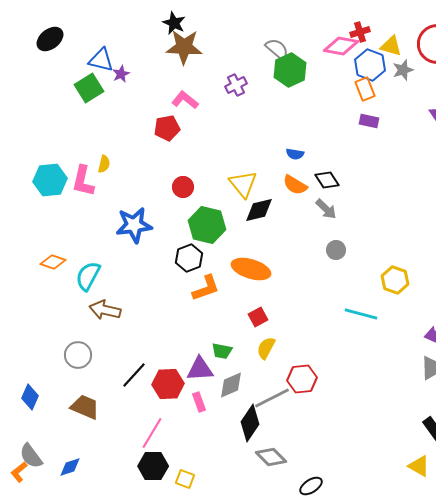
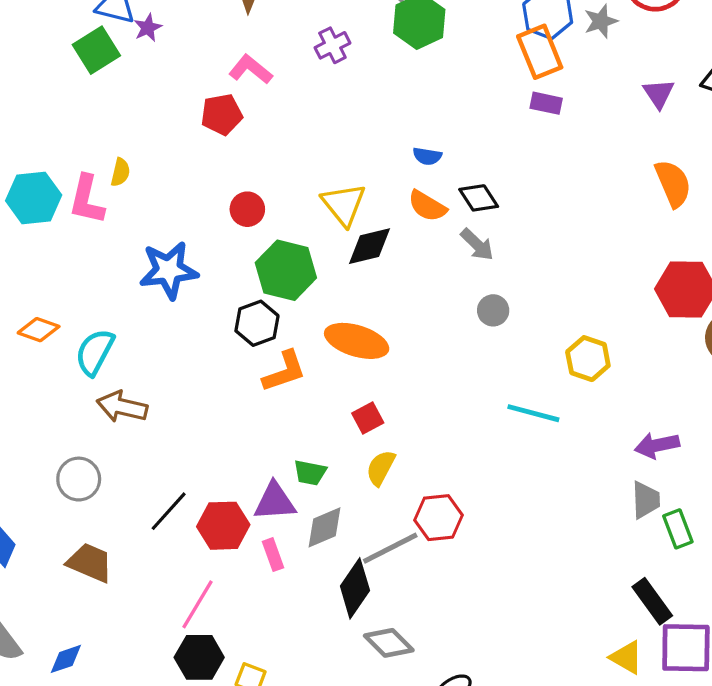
orange rectangle: (365, 89) -> (540, 52), size x1.4

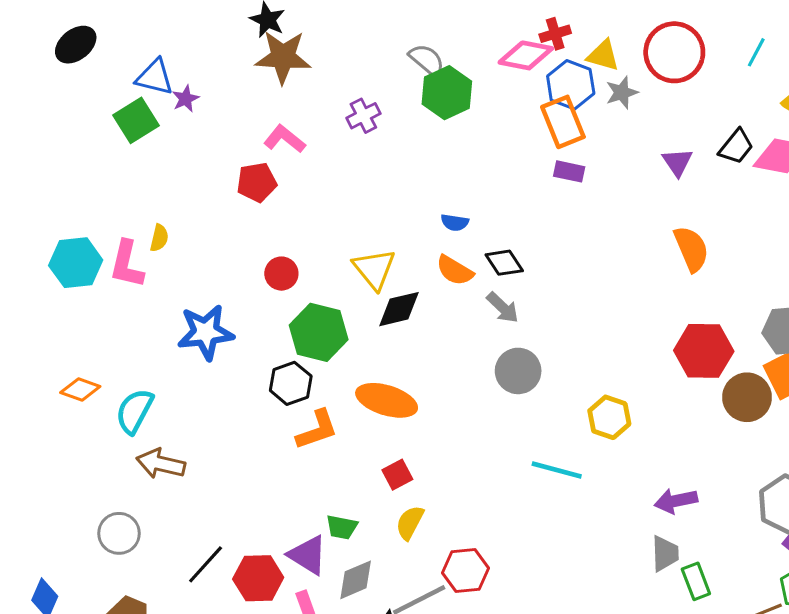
gray circle: (493, 310) -> (518, 371), size x1.5
purple triangle: (275, 502) -> (308, 555), turned 36

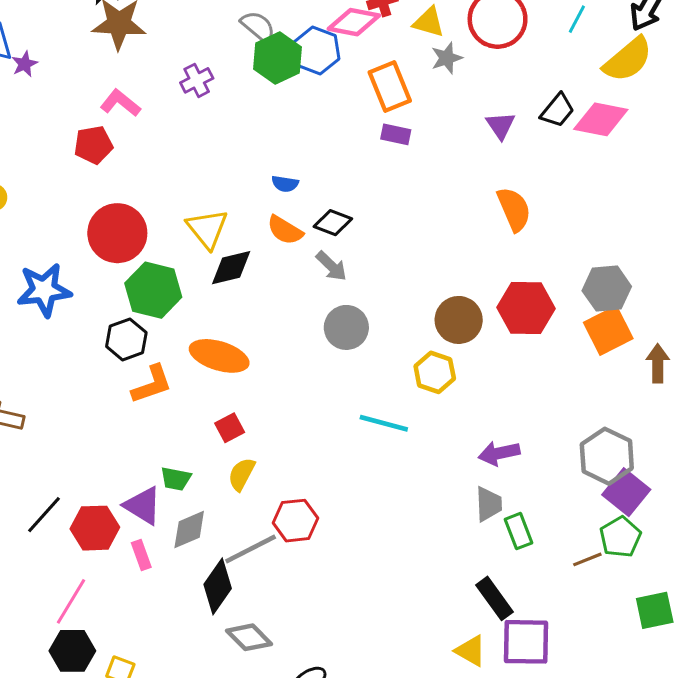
blue hexagon: (571, 85) -> (316, 51), moved
black diamond: (504, 263) -> (333, 223), turned -36
red circle: (281, 274) -> (117, 233), size x1.8
brown circle: (747, 397) -> (459, 320), moved

